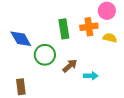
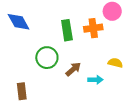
yellow semicircle: (110, 38) -> (115, 63), moved
blue diamond: (21, 39) -> (19, 22), moved

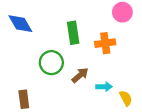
orange cross: (93, 28) -> (105, 43), moved
yellow semicircle: (115, 63) -> (126, 98), moved, turned 48

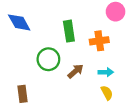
cyan arrow: (104, 87) -> (106, 72), moved
yellow semicircle: (126, 98) -> (107, 93), moved

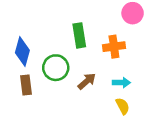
blue diamond: (19, 22) -> (22, 52), moved, turned 45
brown rectangle: (22, 94) -> (26, 85), moved

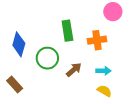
brown rectangle: (26, 85) -> (15, 84), moved, turned -35
yellow semicircle: (123, 106) -> (104, 91), turned -32

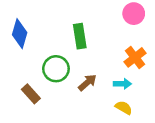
orange cross: (97, 40) -> (135, 57), moved, turned -30
blue diamond: (19, 44) -> (20, 34), moved
brown rectangle: (15, 84) -> (31, 94), moved

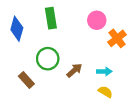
pink circle: (134, 14) -> (97, 20), moved
green rectangle: (80, 36) -> (51, 18), moved
orange cross: (135, 57) -> (117, 38), moved

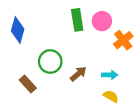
green rectangle: (51, 18) -> (77, 20), moved

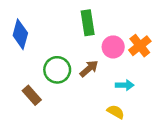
pink circle: (102, 21) -> (113, 47), moved
brown arrow: (78, 74) -> (89, 69), moved
yellow semicircle: (111, 96) -> (116, 112), moved

